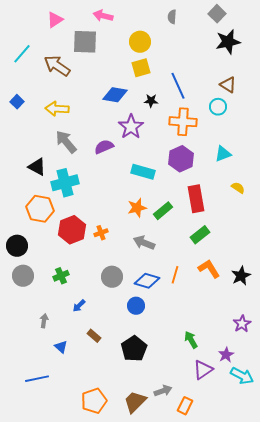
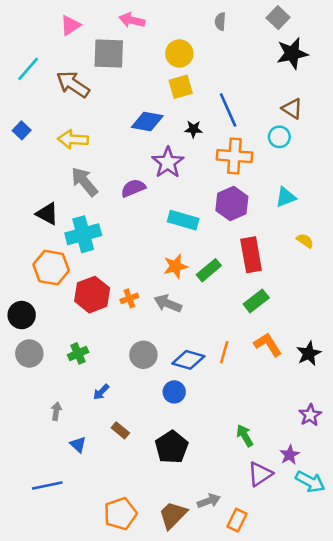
gray arrow: (144, 243) -> (168, 303), moved

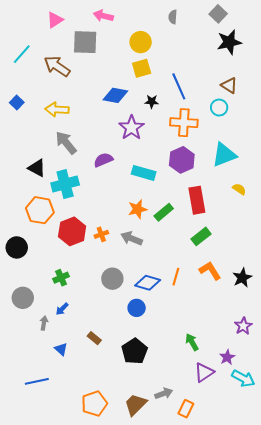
purple semicircle: (133, 188) -> (103, 160), moved
cyan triangle: (286, 197) -> (224, 155), size x1.5
gray circle: (29, 353) -> (23, 298), moved
blue arrow: (101, 392) -> (62, 309), moved

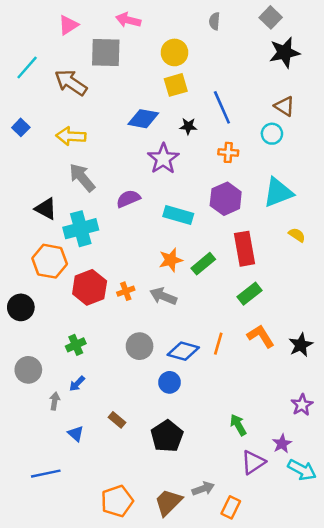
orange cross: (184, 123) -> (228, 152), size x0.6

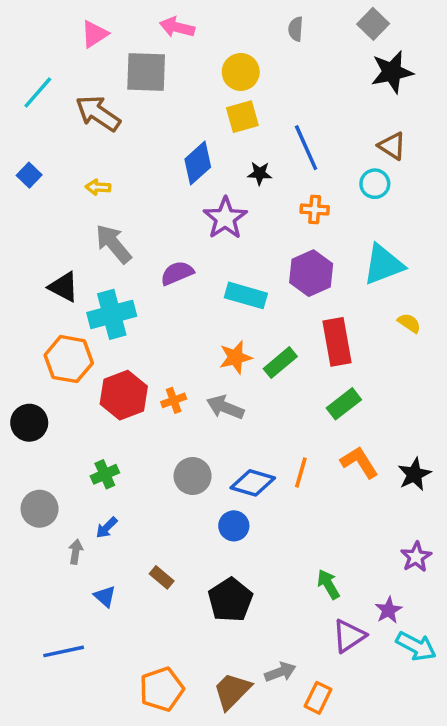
blue diamond: (143, 119) -> (198, 163), turned -52
yellow arrow: (71, 136) -> (98, 187), size x0.6

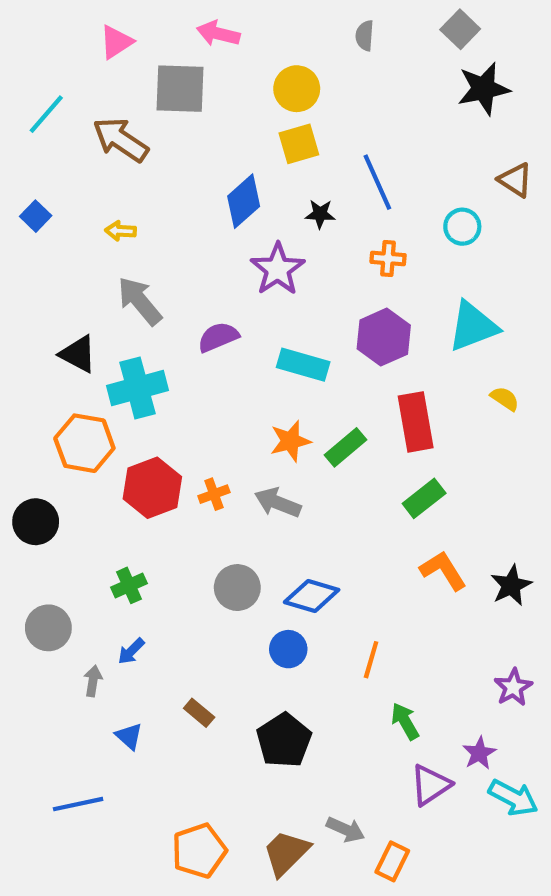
brown triangle: (392, 146) -> (515, 180), moved
orange line: (301, 473) -> (371, 660), moved
gray arrow: (280, 672) -> (346, 830), turned 44

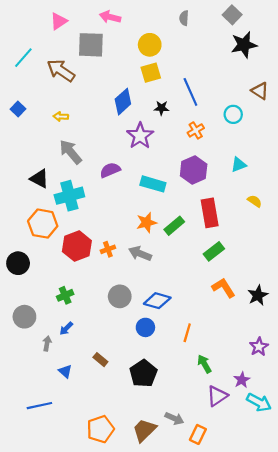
orange cross: (388, 258) -> (196, 130), turned -35
cyan triangle: (473, 326) -> (239, 165), size x0.6

